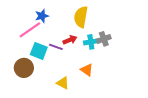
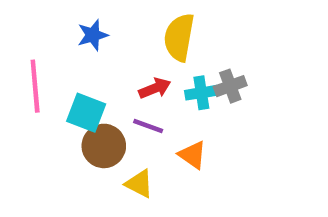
pink line: (30, 30) -> (35, 86), moved, turned -60
purple line: (56, 47) -> (148, 126), moved
brown circle: (24, 68) -> (104, 146), moved

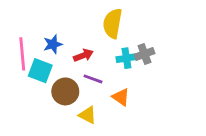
blue star: (93, 35) -> (53, 44), moved
red arrow: (155, 88) -> (83, 55), moved
cyan square: (86, 113) -> (40, 71), moved

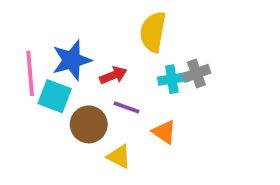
blue star: (53, 44) -> (72, 60), size x1.5

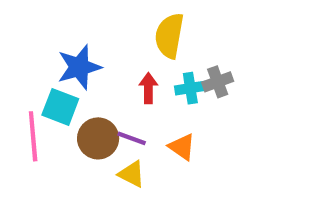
pink line: (30, 73) -> (33, 136), moved
red arrow: (113, 75) -> (148, 88), moved, turned -68
purple line: (126, 107) -> (132, 138), moved

